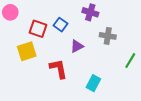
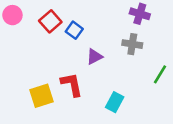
purple cross: (90, 12) -> (140, 14), moved
red square: (38, 29) -> (50, 21), moved, turned 30
yellow square: (27, 51) -> (41, 96), moved

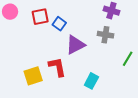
red square: (50, 21) -> (40, 17), turned 30
purple triangle: (94, 57) -> (75, 45), size x1.5

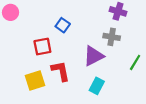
red square: (40, 17) -> (42, 46), moved
purple triangle: (75, 45) -> (94, 56), moved

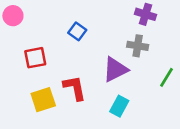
red square: (42, 46) -> (35, 58), moved

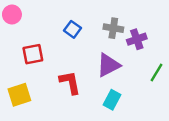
purple cross: (145, 14) -> (137, 39), moved, turned -36
gray cross: (138, 46) -> (113, 28), moved
yellow square: (43, 100) -> (19, 95), moved

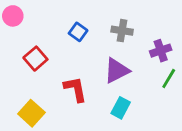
purple cross: (137, 39) -> (161, 51), moved
red square: (33, 54) -> (35, 59), turned -30
yellow square: (19, 95) -> (31, 113), moved, turned -30

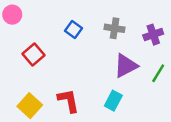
purple cross: (161, 51) -> (153, 35), moved
purple triangle: (117, 71) -> (126, 66), moved
red L-shape: (75, 89) -> (68, 101), moved

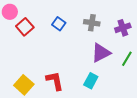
red square: (33, 54) -> (25, 27), moved

